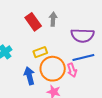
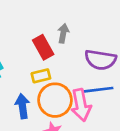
red rectangle: (33, 22) -> (43, 47), moved
pink arrow: (72, 70) -> (81, 105), size x1.6

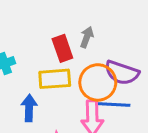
yellow rectangle: (41, 76) -> (55, 79), size x1.5
orange circle: (55, 100) -> (98, 82), moved

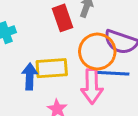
yellow rectangle: (55, 79) -> (52, 68), moved

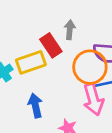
yellow rectangle: (52, 68) -> (31, 62), moved

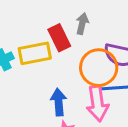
blue arrow: (35, 106) -> (59, 102), moved

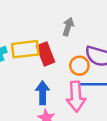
red rectangle: (59, 38) -> (46, 54), moved
orange circle: (99, 68) -> (79, 66), size x0.6

